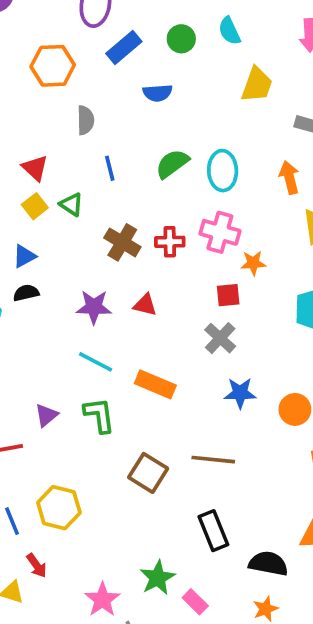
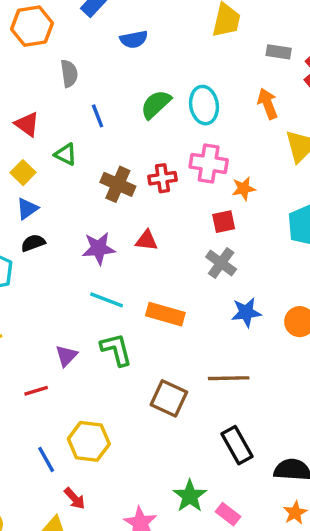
yellow square: (35, 206) -> (23, 173), moved

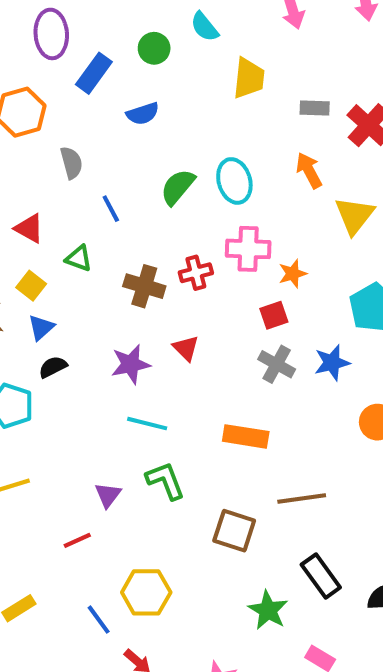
red triangle: (147, 240) -> (186, 348), turned 45
blue star: (246, 312) -> (332, 363), moved
orange rectangle: (165, 314) -> (246, 436), moved
green star: (190, 496) -> (268, 610), moved

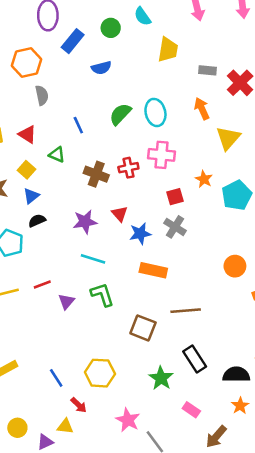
gray semicircle: (71, 163) -> (42, 95), moved
orange star: (293, 274) -> (204, 179), moved, turned -30
blue star: (332, 363) -> (140, 234), moved
red line: (77, 540) -> (42, 284), moved
yellow hexagon: (146, 592) -> (100, 373), moved

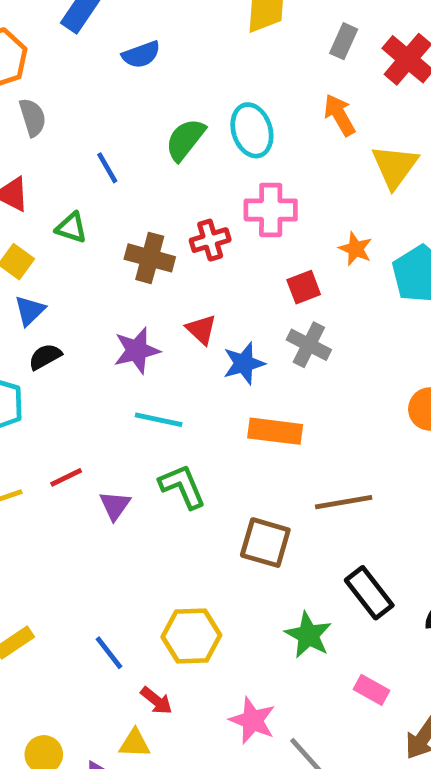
gray rectangle: (208, 70) -> (344, 41), turned -66

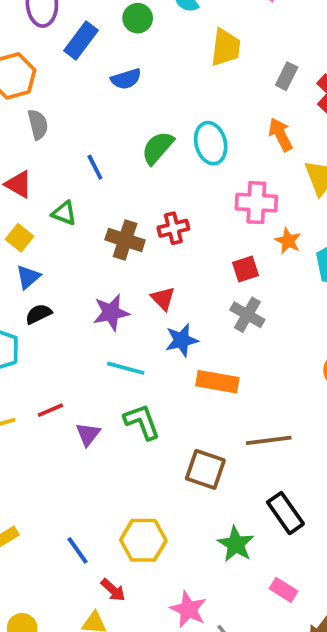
pink cross: (271, 210) -> (256, 203), moved
blue star: (244, 363) -> (182, 340), moved

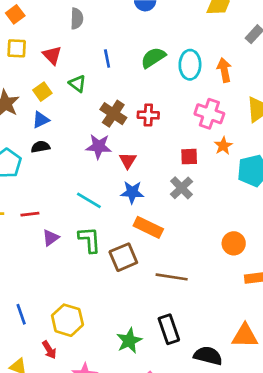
orange arrow: (280, 134) -> (224, 70), moved
purple star: (111, 313) -> (99, 146), moved
brown square: (205, 469) -> (123, 257), moved, turned 32
red arrow: (113, 590) -> (49, 350), moved

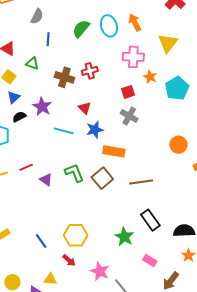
gray semicircle: (77, 19) -> (37, 16), moved, turned 42
blue line: (107, 58) -> (48, 39), turned 32
purple star: (99, 146) -> (42, 107), moved, turned -30
cyan line: (89, 200) -> (64, 131), moved
purple triangle: (51, 238) -> (46, 180), turned -32

